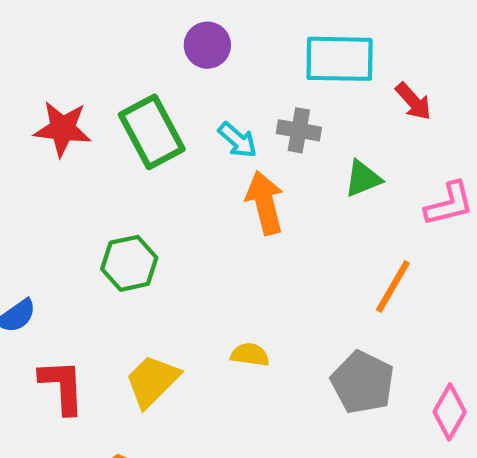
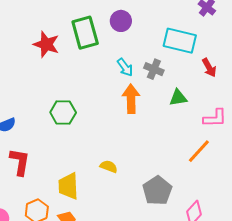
green rectangle: (152, 132) -> (85, 33), moved
orange line: (393, 287) -> (199, 151), moved
yellow trapezoid: (152, 381) -> (68, 186), moved, turned -60

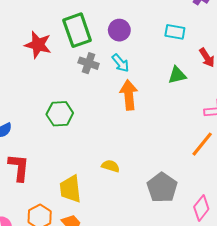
purple circle: (121, 21) -> (119, 30), moved
cyan rectangle: (180, 41) -> (175, 32), size x0.6
gray cross: (154, 69) -> (89, 63), moved
green triangle: (178, 98) -> (177, 75), moved

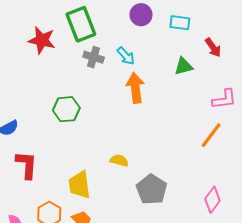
purple circle: (119, 30) -> (141, 15), moved
gray pentagon: (162, 188) -> (152, 189), moved

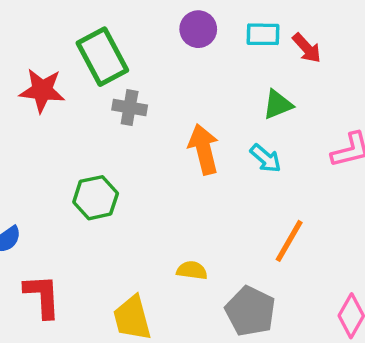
red arrow: (213, 48) -> (307, 48), moved
cyan arrow: (126, 56) -> (266, 158), moved
orange line: (211, 135) -> (289, 241), moved

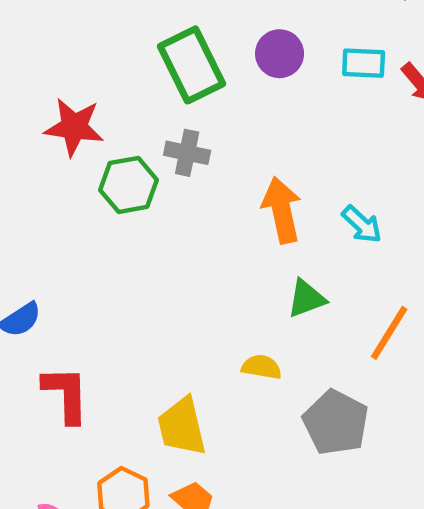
green rectangle: (102, 57) -> (191, 65), moved
green triangle: (278, 105) -> (306, 299), moved
green hexagon: (96, 198) -> (129, 185), moved

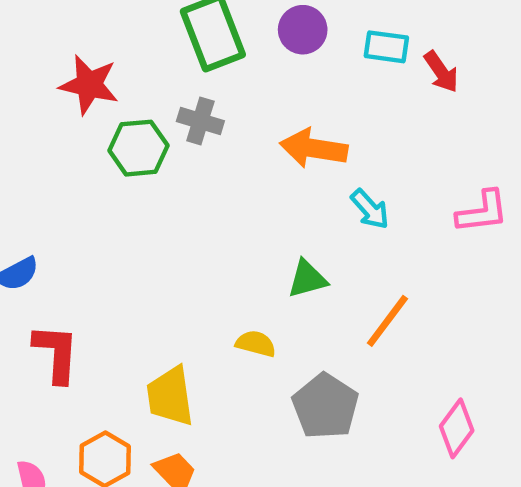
orange arrow: (282, 210) -> (314, 148), moved, turned -74

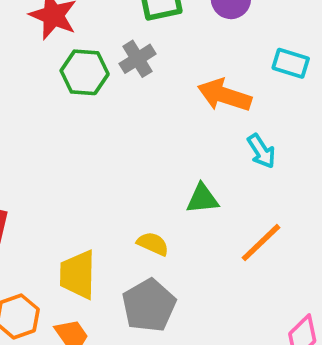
cyan rectangle: (386, 47) -> (291, 63), moved
gray cross: (200, 121) -> (137, 59), turned 32
gray pentagon: (325, 406) -> (149, 305), moved

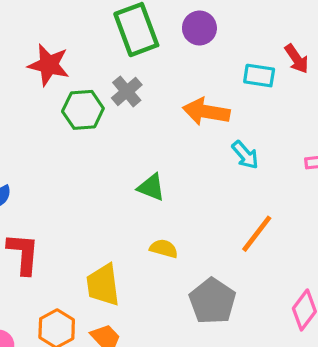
green triangle: (202, 199) -> (151, 187), moved, turned 36
gray pentagon: (149, 305) -> (212, 301), moved

